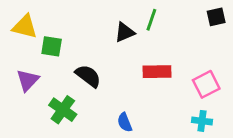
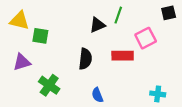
black semicircle: (88, 76) -> (85, 59), moved, turned 60
purple triangle: (28, 80) -> (22, 62), turned 30
pink square: (206, 84) -> (146, 38), moved

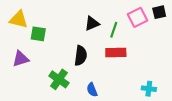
green line: (118, 15) -> (114, 30), moved
pink square: (146, 38) -> (137, 17), moved
green cross: (49, 85) -> (59, 79), moved

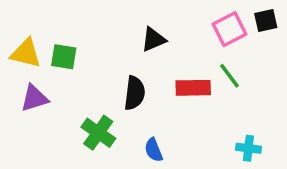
yellow triangle: (19, 19) -> (26, 53), moved
green line: (114, 30) -> (229, 76), moved, turned -56

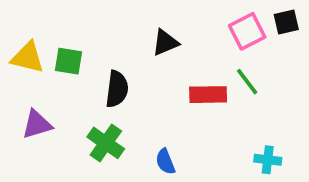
black semicircle: (135, 93) -> (117, 89), moved
purple triangle: (34, 98) -> (37, 124), moved

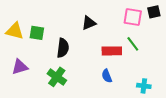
pink square: (247, 31) -> (133, 17), turned 36
blue semicircle: (165, 162) -> (107, 76), moved

